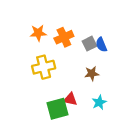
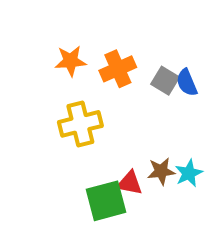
gray square: (90, 44) -> (165, 81), turned -32
brown star: (92, 74) -> (161, 171), moved
cyan star: (99, 102) -> (189, 173), moved

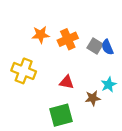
yellow cross: (80, 124) -> (24, 71), moved, turned 35
cyan star: (189, 173) -> (109, 85), moved
red triangle: (130, 183) -> (67, 82), moved

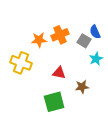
orange star: (41, 35) -> (39, 40), moved
blue semicircle: (107, 47) -> (95, 32), moved
cyan star: (109, 85) -> (96, 59), moved

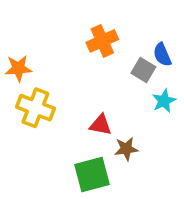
orange cross: (60, 35) -> (102, 41), moved
orange star: (39, 40) -> (18, 68), moved
brown star: (82, 87) -> (126, 149), moved

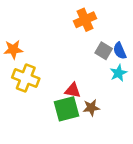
orange cross: (102, 41) -> (85, 20), moved
blue semicircle: (162, 55) -> (120, 51), moved
green square: (92, 175) -> (66, 109), moved

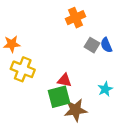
cyan star: (118, 73) -> (105, 89), moved
brown star: (91, 108) -> (76, 110), moved, size x1.5

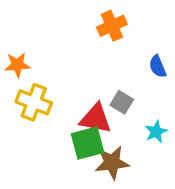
gray square: (92, 45) -> (122, 102), moved
red triangle: (65, 80) -> (96, 119), size x1.5

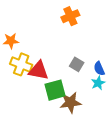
blue semicircle: (158, 66) -> (99, 69), moved
red triangle: (96, 119) -> (39, 71), moved

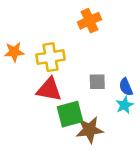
yellow cross: (21, 64) -> (51, 57), moved, turned -30
gray square: (77, 64) -> (97, 82), turned -32

